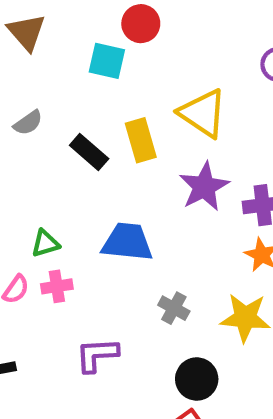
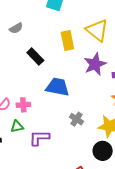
black rectangle: (89, 152) -> (35, 56), moved
green triangle: (45, 243) -> (17, 126), moved
black circle: (197, 379) -> (103, 151), moved

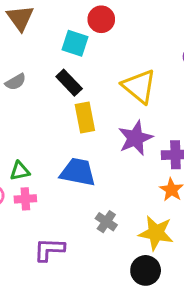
yellow rectangle: (67, 40) -> (85, 118), moved
black rectangle: (35, 56) -> (69, 83), moved
green triangle: (17, 126) -> (20, 171), moved

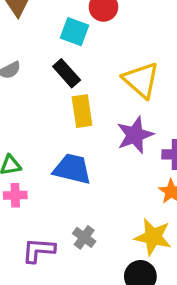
gray cross: (106, 222) -> (84, 237), moved

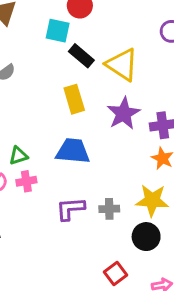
black rectangle: (67, 73) -> (81, 56), moved
gray cross: (84, 237) -> (109, 209), moved, turned -30
purple L-shape: (39, 250) -> (70, 209), moved

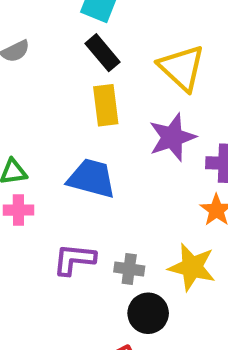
black rectangle: (81, 56) -> (103, 53), moved
black circle: (146, 237) -> (148, 313), moved

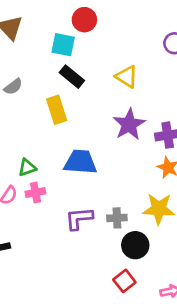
yellow triangle: (182, 68) -> (127, 77), size x0.7
yellow rectangle: (106, 105) -> (57, 110), moved

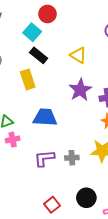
cyan square: (63, 45) -> (32, 32), turned 30
black circle: (135, 245) -> (86, 198), moved
red square: (124, 281) -> (52, 205), moved

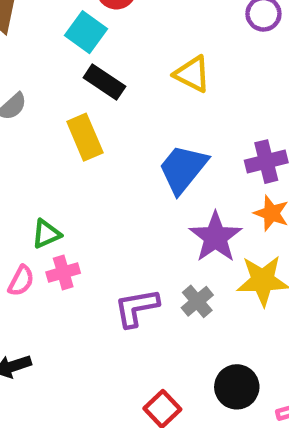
purple star: (80, 90) -> (215, 237), moved
blue trapezoid: (45, 117) -> (183, 169), moved, turned -50
gray cross: (72, 158) -> (197, 301), turned -32

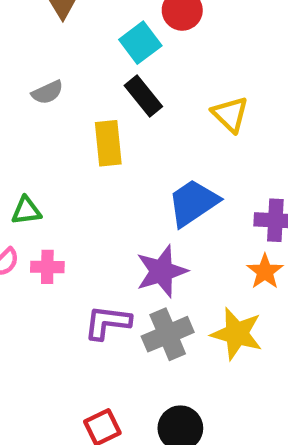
green triangle: (46, 234) -> (26, 211), moved
purple star: (215, 237) -> (162, 271), moved
gray cross: (197, 301) -> (168, 334), size x1.5

